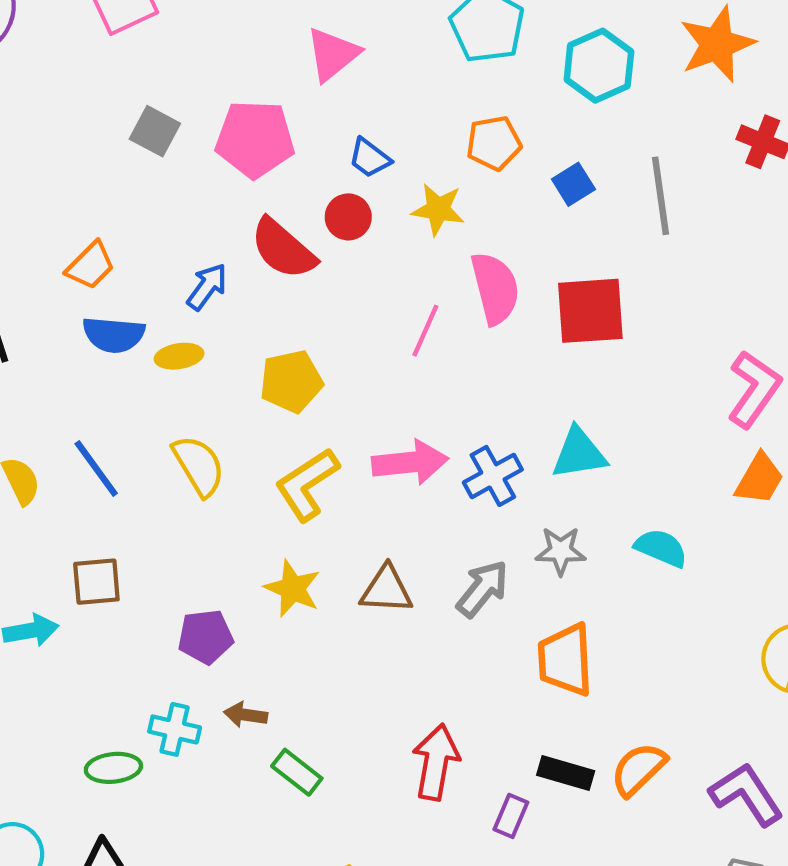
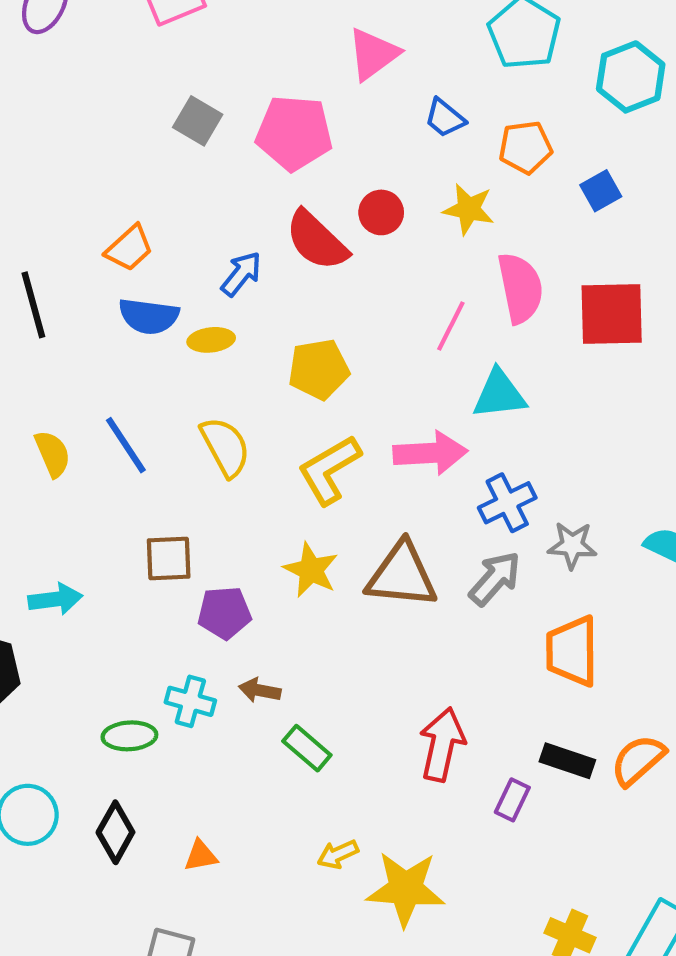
blue trapezoid: (370, 158) -> (445, 118), moved
cyan triangle: (579, 453) -> (499, 394), moved
blue cross: (493, 476) -> (507, 503), moved
brown square: (96, 582) -> (169, 558), moved
brown triangle: (386, 590) -> (402, 575), size x1.4

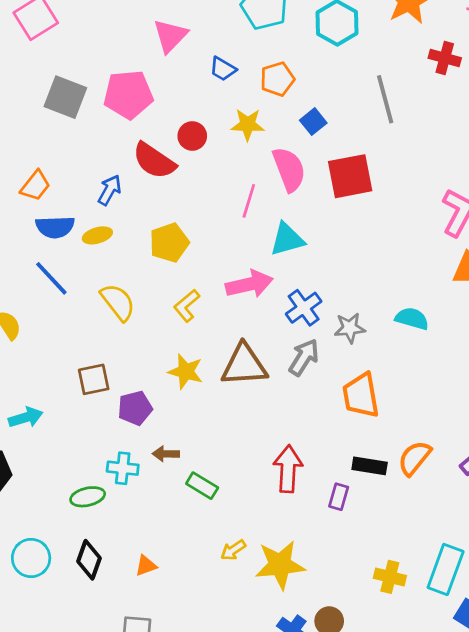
gray square: (198, 121) -> (65, 97), size x1.4
blue square: (601, 191) -> (313, 122), moved
blue line: (126, 445) -> (51, 278), moved
yellow L-shape: (329, 470) -> (187, 306), size x0.7

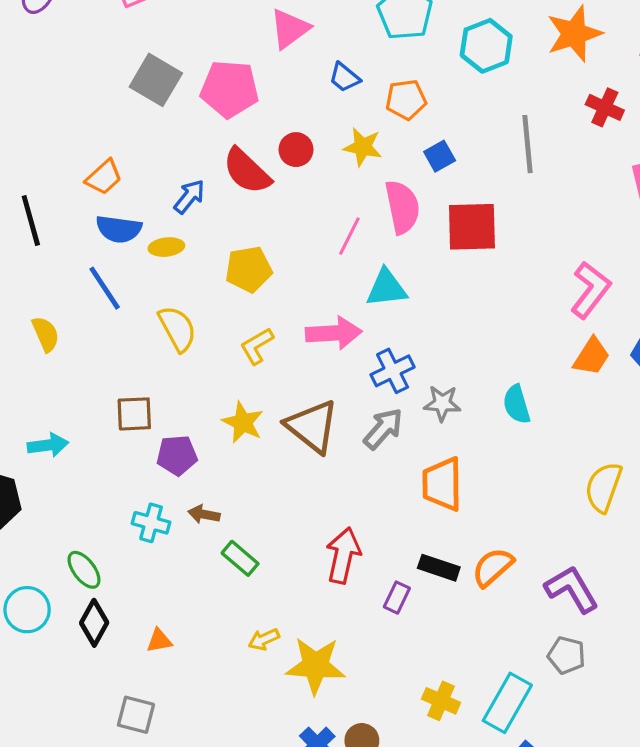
cyan semicircle: (412, 319) -> (517, 404), turned -132
brown triangle: (244, 365) -> (312, 426), turned 33
green ellipse: (88, 497) -> (84, 570), moved, turned 56

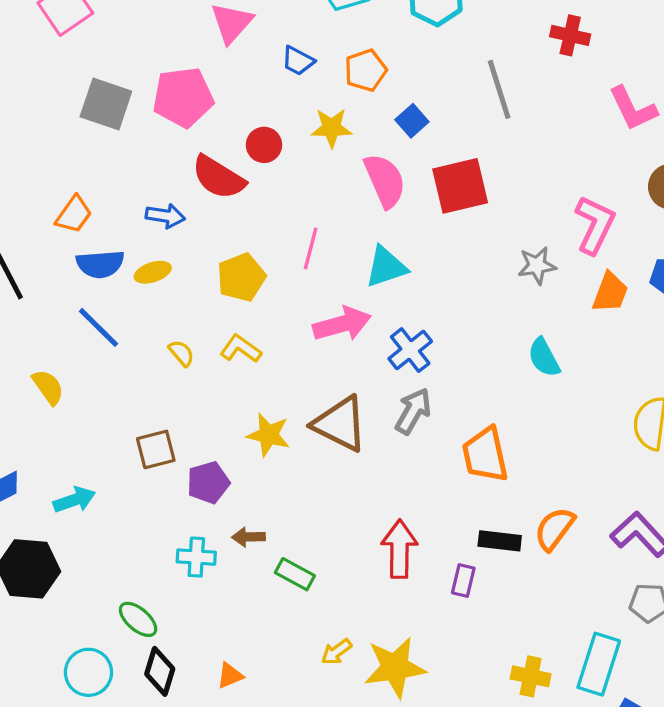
blue arrow: (189, 197) -> (165, 216), turned 72
pink line: (349, 236) -> (311, 248), moved
yellow semicircle: (177, 329) -> (181, 353), size x0.6
yellow L-shape: (257, 346) -> (241, 349), moved, turned 78
gray star: (442, 403) -> (537, 265), moved

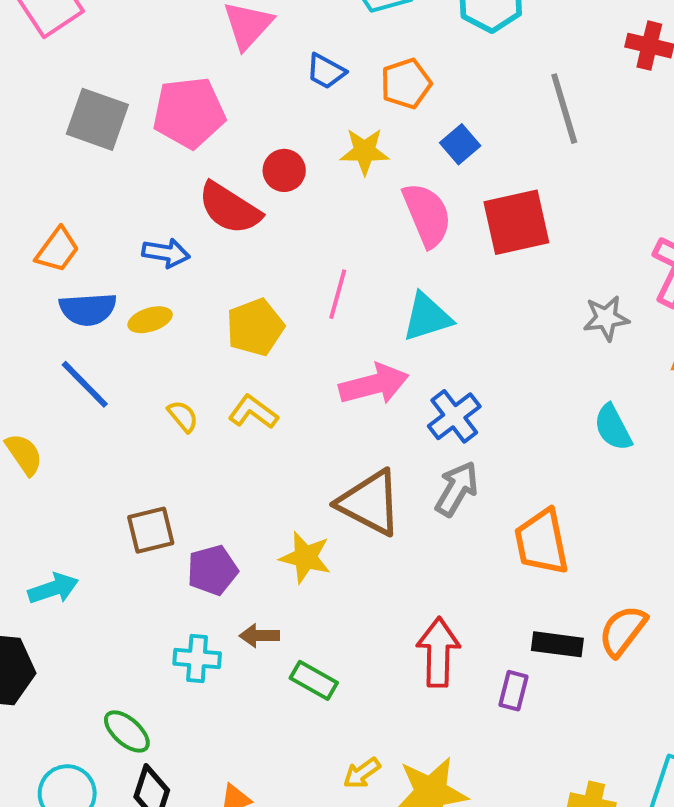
yellow star: (268, 435) -> (305, 557), moved

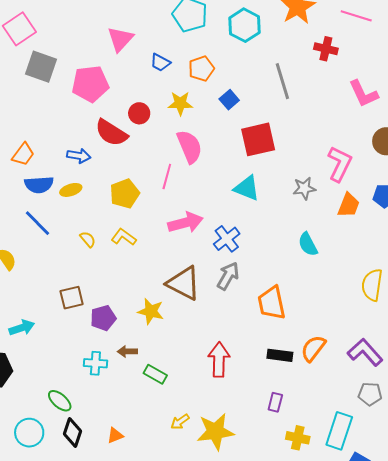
gray square: (97, 119) -> (41, 67), moved
pink semicircle: (427, 215) -> (189, 147), moved
cyan triangle: (427, 317) -> (247, 188), moved, turned 40
purple rectangle: (514, 691) -> (275, 402), moved

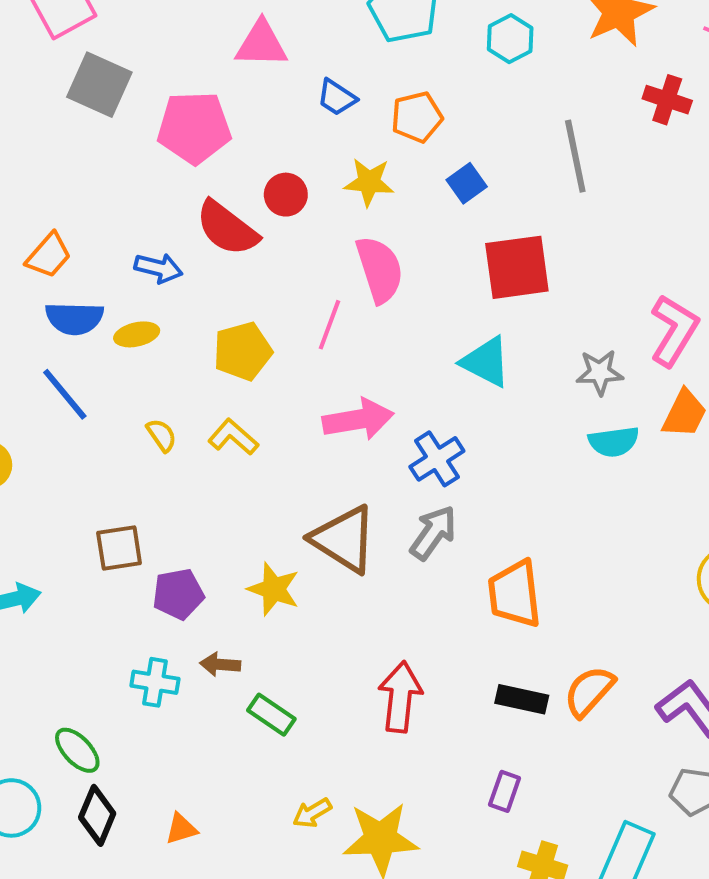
cyan hexagon: (245, 25) -> (510, 39), size x0.7
pink triangle: (120, 39) -> (261, 44), turned 44
cyan semicircle: (308, 244) -> (614, 442), moved, turned -75

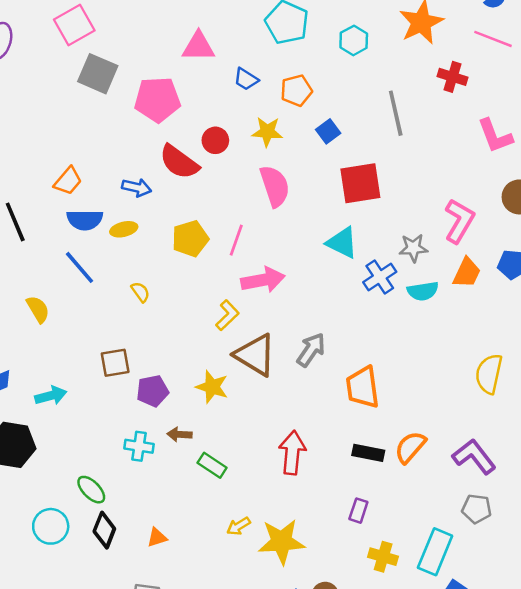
pink line: (329, 325) -> (236, 240), moved
yellow L-shape: (233, 437) -> (227, 315), moved, turned 96
blue cross: (437, 459) -> (380, 277), moved

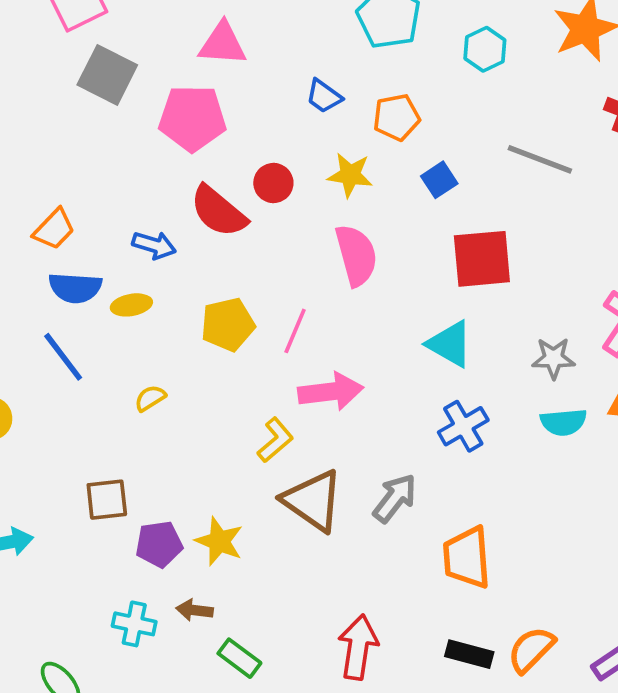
pink triangle: (198, 47) -> (223, 44), moved
gray line: (396, 113) -> (540, 159), turned -60
blue cross: (380, 277) -> (463, 426), moved
yellow semicircle: (140, 292) -> (150, 398), turned -90
yellow star: (212, 387) -> (219, 541), moved

